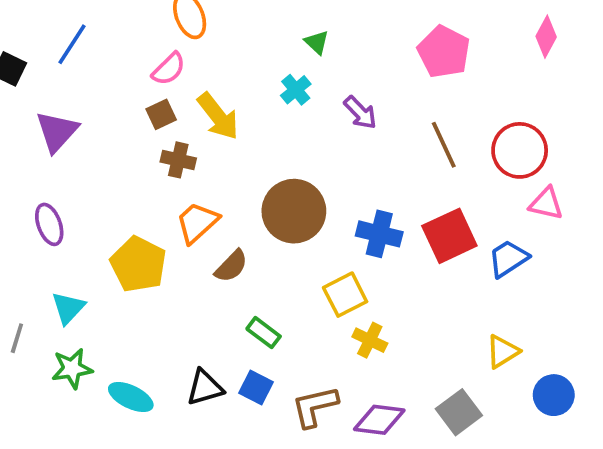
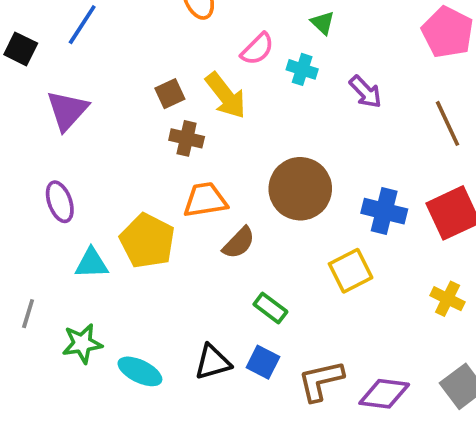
pink semicircle: (169, 69) -> (257, 49), moved
cyan cross: (296, 90) -> (302, 69), turned -32
orange trapezoid: (197, 223) -> (205, 200), turned 33
cyan triangle: (68, 308) -> (91, 263), moved, turned 45
yellow cross: (370, 340) -> (448, 299), moved

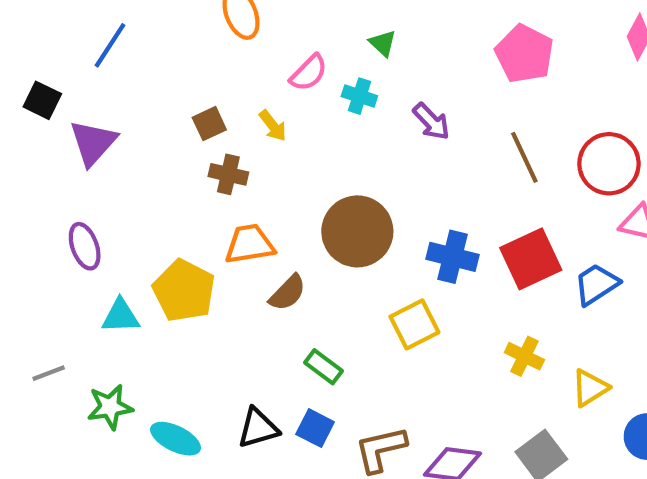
black square: (21, 49) -> (42, 100), moved
yellow arrow: (226, 96) -> (273, 126), size x0.6
gray line: (28, 314) -> (49, 373), turned 52

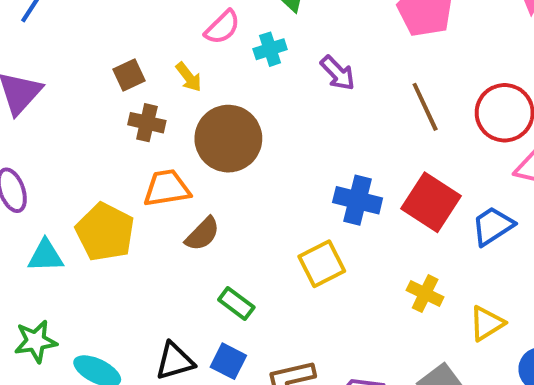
cyan cross: (359, 96) -> (270, 49), turned -36
brown circle: (357, 231) -> (228, 139), moved
red square: (531, 259) -> (431, 202), turned -32

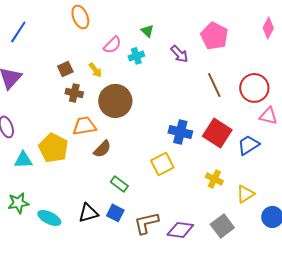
purple arrow: (338, 73) -> (179, 54), moved

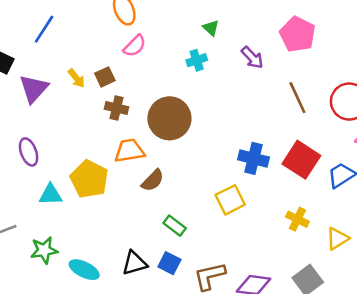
pink semicircle: (112, 45) -> (135, 46), moved
yellow arrow: (95, 70) -> (76, 78), moved

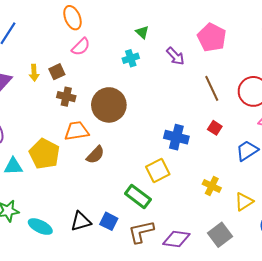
yellow arrow: (76, 78) -> (34, 73), turned 35
red square: (301, 160) -> (215, 128), moved, size x0.5
green rectangle: (175, 226) -> (138, 196), moved, size x1.4

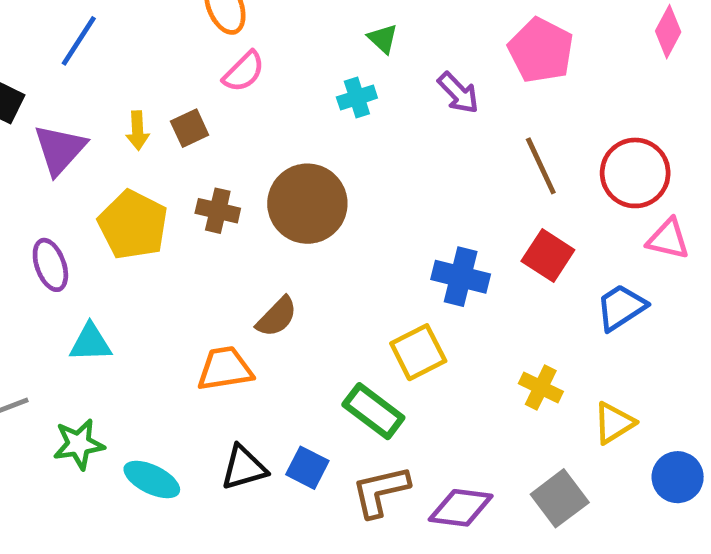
brown cross: (66, 97) -> (218, 211), moved
red square: (215, 128) -> (548, 255), size x1.5
orange trapezoid: (77, 131) -> (225, 369), moved
yellow pentagon: (44, 154) -> (133, 225), moved

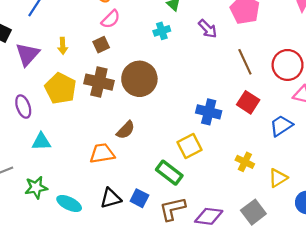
brown square: (190, 128) -> (101, 45), moved
brown cross: (218, 211) -> (99, 82), size x1.5

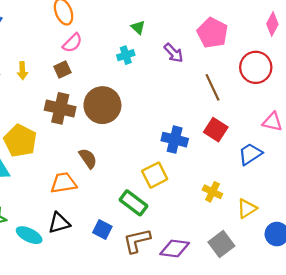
red circle: (288, 65) -> (256, 67), moved
yellow pentagon: (61, 88) -> (20, 141), moved
brown semicircle: (126, 130) -> (88, 158), turned -78
black triangle: (111, 198) -> (59, 223), moved

